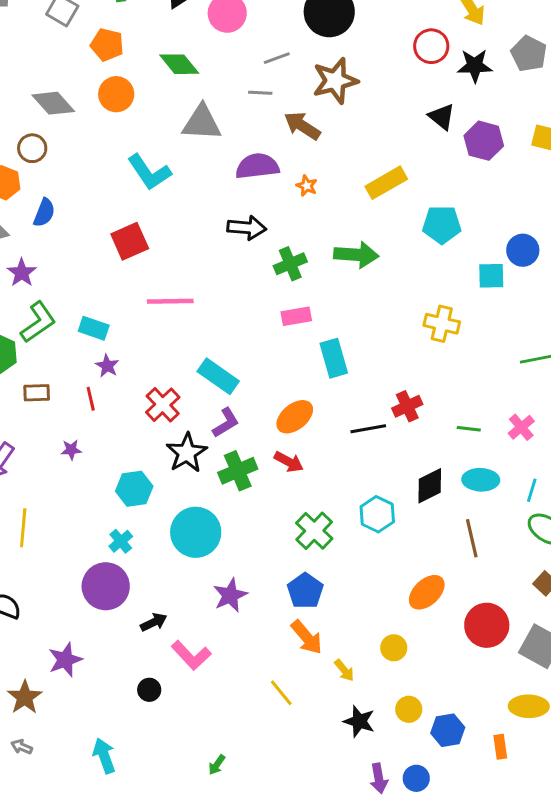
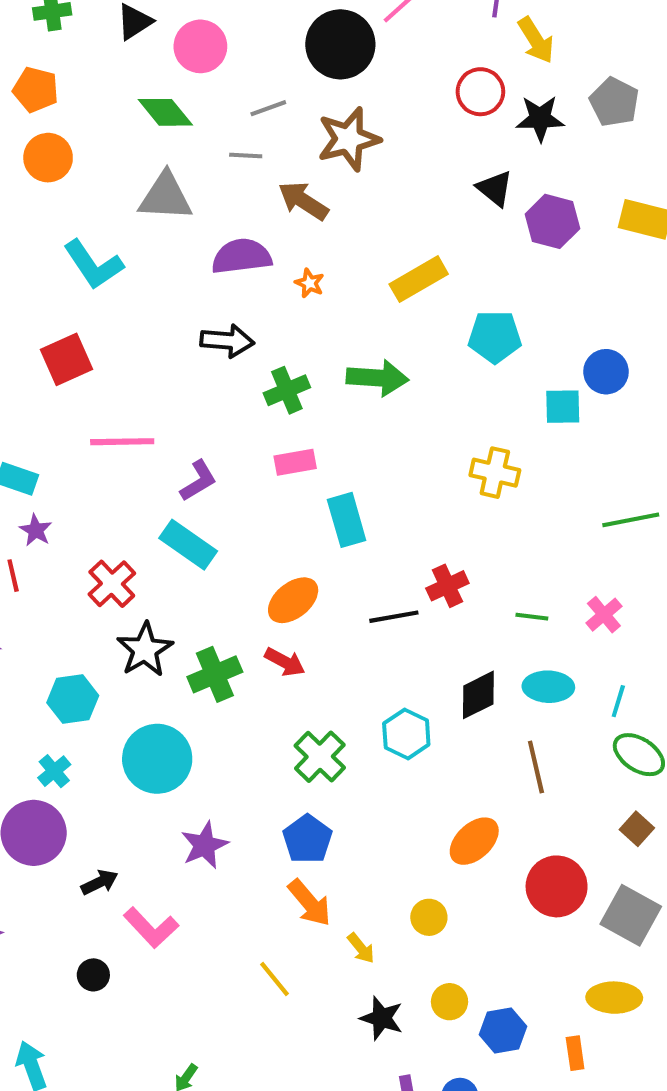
green diamond: (179, 64) -> (165, 112), moved
purple L-shape: (226, 423) -> (198, 481), moved

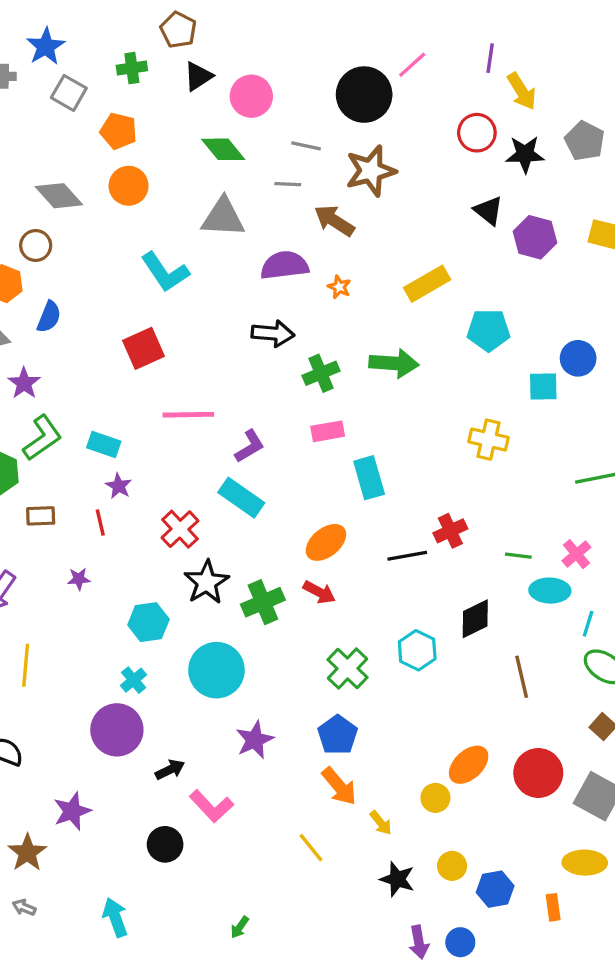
gray line: (268, 108) -> (306, 146), turned 32
cyan ellipse: (548, 687) -> (550, 591), moved
orange ellipse: (474, 841) -> (469, 765), moved
black circle: (93, 975) -> (165, 844), size x1.4

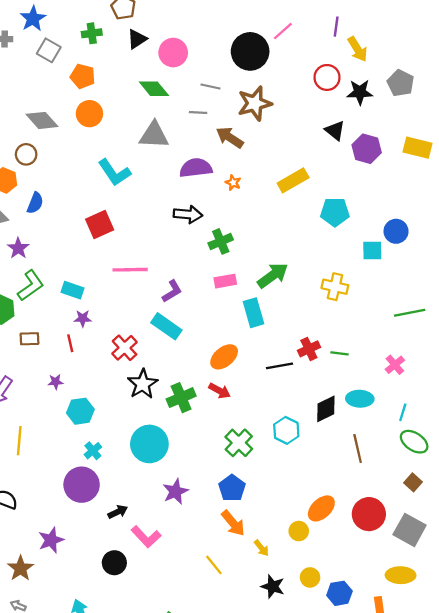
green arrow: (394, 363) -> (273, 275), moved, turned -40
purple star: (119, 486) -> (83, 318), turned -30
green line: (518, 556) -> (339, 353), moved
cyan ellipse: (550, 591) -> (360, 399), moved
cyan hexagon: (148, 622) -> (80, 411), moved

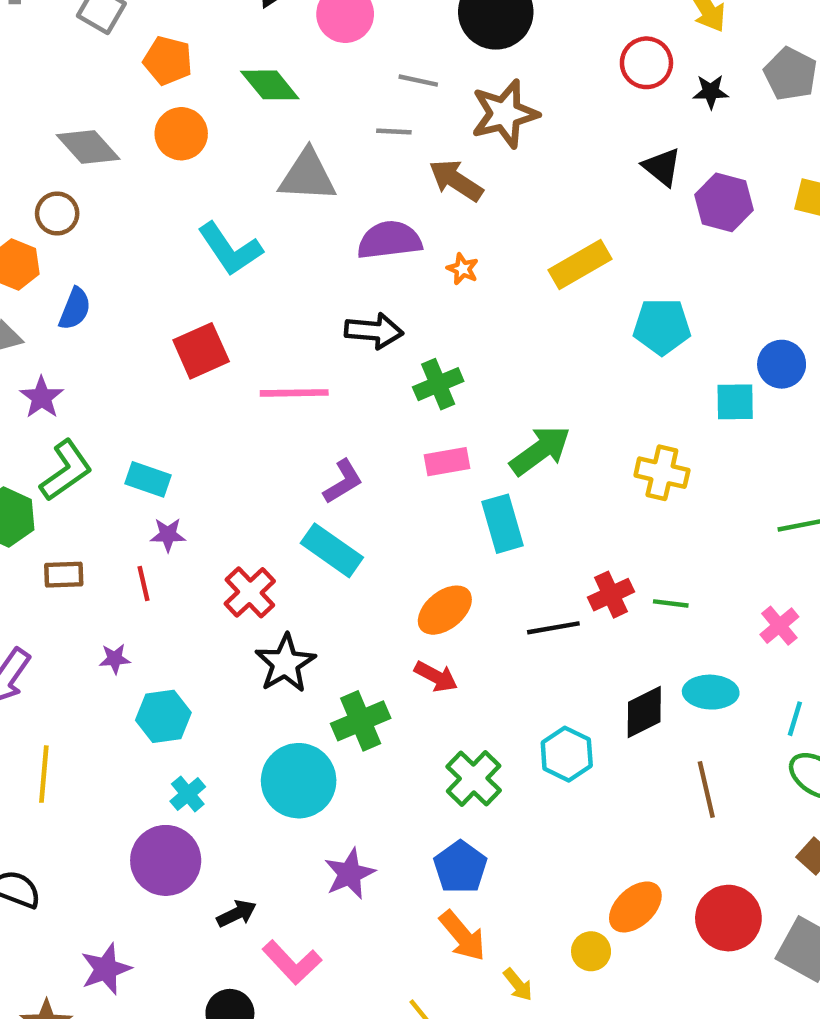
green diamond: (154, 89) -> (270, 85), moved
black star: (360, 92) -> (711, 92), size x0.7
pink line: (130, 270) -> (294, 393), moved
green cross: (181, 398) -> (361, 721), moved

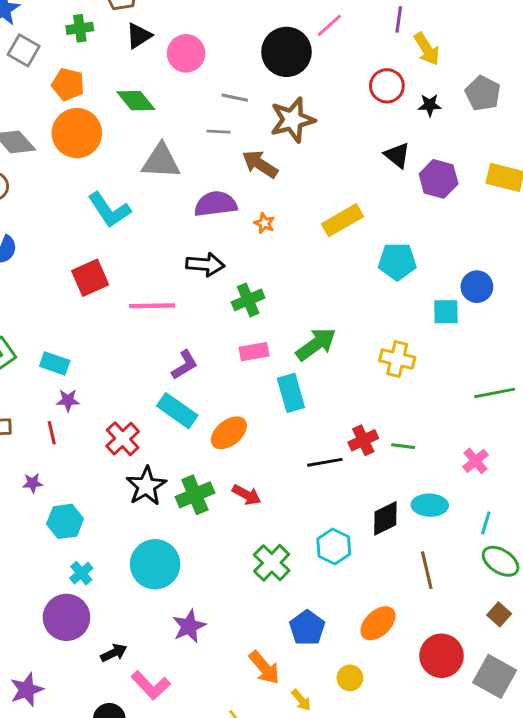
orange circle: (181, 134) -> (77, 133), size x1.4
orange ellipse: (445, 610) -> (229, 433), moved
green cross: (361, 721) -> (195, 495), moved
blue pentagon: (460, 867) -> (307, 628), moved
orange ellipse: (635, 907) -> (378, 623), moved

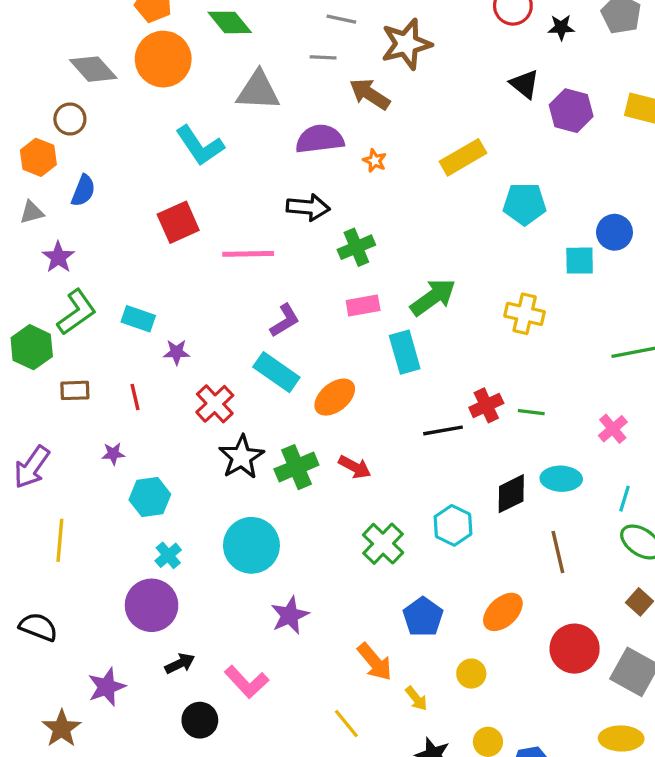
purple star: (68, 400) -> (177, 352), moved
black arrow: (114, 653) -> (180, 664), moved

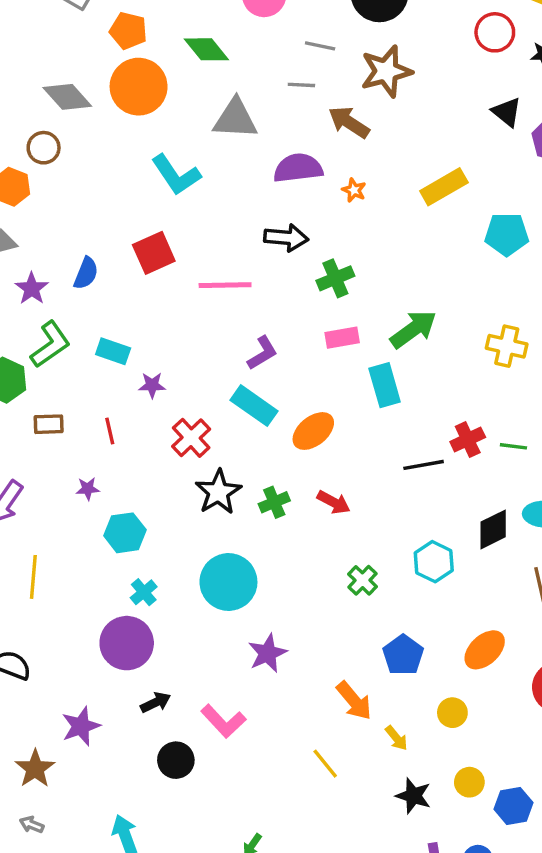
blue semicircle: (83, 191) -> (86, 273), moved
green cross: (296, 467) -> (274, 502), size x0.7
green cross: (383, 544) -> (362, 580), size x0.7

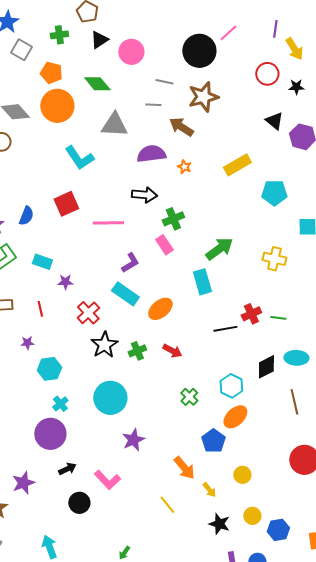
pink rectangle: (342, 338) -> (164, 245), moved, turned 66
orange ellipse: (485, 650) -> (235, 417), moved

